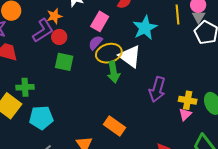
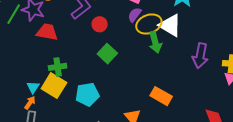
red circle: (59, 37) -> (100, 24), moved
green square: (64, 62) -> (107, 54), moved, turned 36
green cross: (25, 87) -> (58, 67), moved

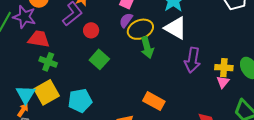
white triangle: (170, 25) -> (176, 28), moved
green cross: (58, 67) -> (48, 62), moved, turned 30
yellow square: (54, 86) -> (47, 92), turned 30
cyan triangle: (33, 87) -> (26, 94), size x1.5

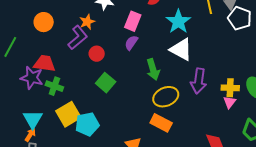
purple star: (24, 17) -> (32, 78), moved
yellow ellipse: (140, 29) -> (166, 97), moved
yellow square: (47, 92) -> (68, 114), moved

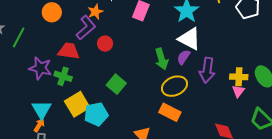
purple semicircle: (131, 43) -> (184, 57), moved
red trapezoid: (45, 63) -> (69, 51), moved
green square: (106, 83) -> (116, 84), moved

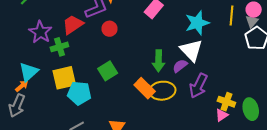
red trapezoid: (69, 51) -> (73, 25), turned -60
green cross: (63, 76) -> (59, 47), turned 36
orange rectangle: (170, 112) -> (145, 88), moved

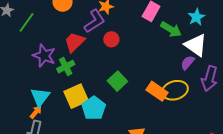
cyan star: (197, 23) -> (196, 17), size x0.7
green arrow: (159, 61) -> (171, 29), moved, turned -50
cyan pentagon: (79, 93) -> (94, 108), turned -30

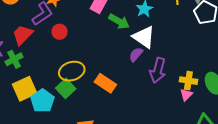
green square: (117, 81) -> (66, 88), moved
yellow ellipse: (175, 90) -> (72, 71), moved

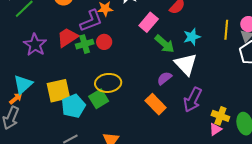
purple semicircle: (136, 54) -> (164, 78), moved
green cross: (14, 59) -> (85, 44), moved
orange rectangle: (105, 83) -> (156, 104), moved

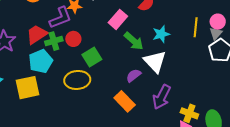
green square: (99, 99) -> (92, 57), moved
cyan pentagon: (73, 106) -> (41, 61), moved

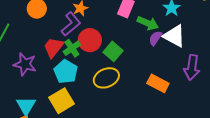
red circle: (73, 39) -> (90, 40), size x1.5
purple semicircle: (134, 75) -> (155, 38), moved

